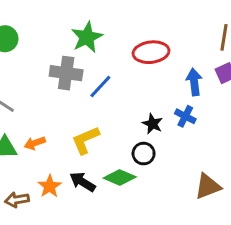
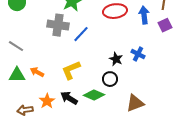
blue arrow: (194, 82) -> (144, 15), moved
orange arrow: (35, 143) -> (37, 72), turned 48
brown triangle: (208, 186) -> (135, 103), moved

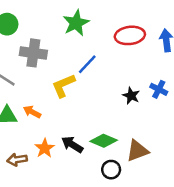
gray cross: (58, 25) -> (33, 53), moved
yellow L-shape: (71, 70) -> (63, 86), moved
black circle: (110, 79) -> (111, 170), moved
brown triangle: (135, 103) -> (137, 151), moved

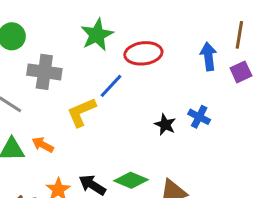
red ellipse: (130, 35) -> (143, 53), moved

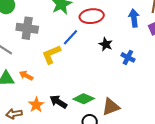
black star: (165, 125) -> (106, 44), moved

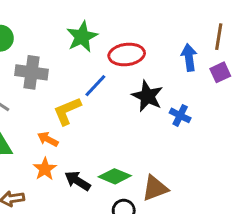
black star: (106, 44) -> (147, 96), size x1.5
orange arrow: (26, 76) -> (48, 139), moved
orange star: (36, 105) -> (45, 169), moved

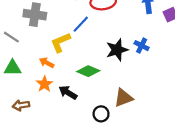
black star: (147, 96) -> (117, 50), moved, turned 30
green diamond: (115, 176) -> (88, 71), moved

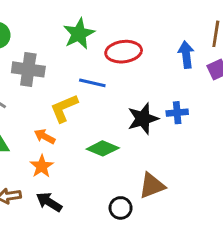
blue line: (81, 24) -> (92, 83), turned 60
blue cross: (142, 46) -> (177, 113), turned -32
black arrow: (68, 93) -> (49, 202), moved

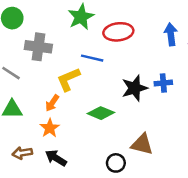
orange arrow: (45, 136) -> (52, 103), turned -84
brown triangle: (152, 186) -> (142, 144), turned 35

